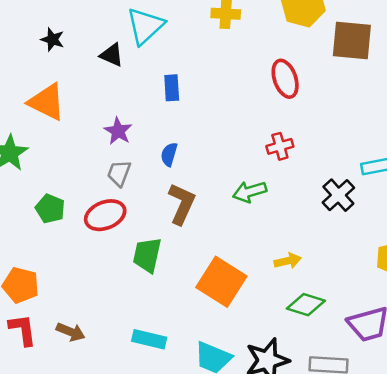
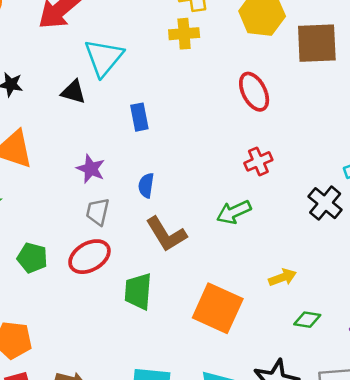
brown L-shape: (182, 204) -> (166, 234), turned 132
green diamond: (306, 305) -> (307, 320), size x0.7

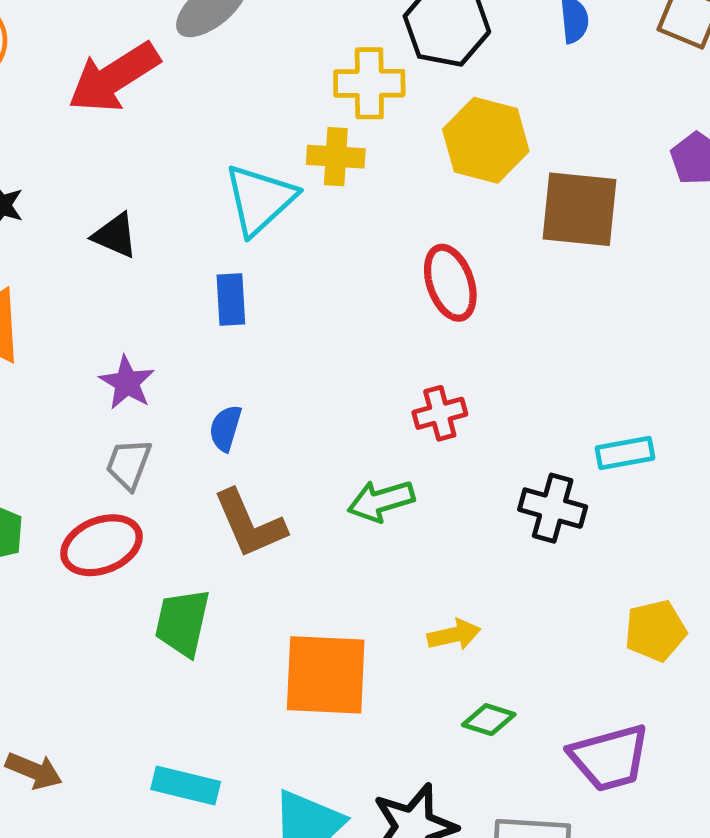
cyan triangle: (104, 58) -> (260, 199), moved
black cross: (325, 203) -> (553, 508), turned -32
orange square: (218, 308) -> (326, 675), turned -30

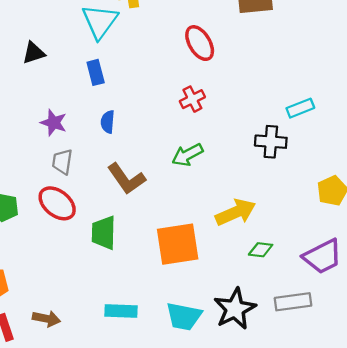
black triangle: (115, 235) -> (34, 53), turned -30
red cross: (440, 413) -> (192, 99), moved
blue semicircle: (225, 428) -> (108, 122), moved
red ellipse: (101, 545) -> (57, 203), turned 72
yellow arrow: (454, 635) -> (236, 212), size x1.6

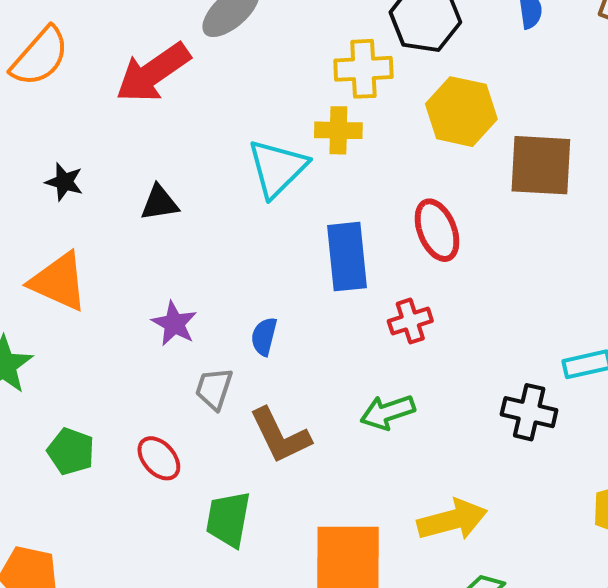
blue rectangle: (96, 72) -> (347, 257), moved, size x1.6
gray trapezoid: (62, 162) -> (214, 389), moved
red ellipse: (57, 203) -> (159, 458), size x0.7

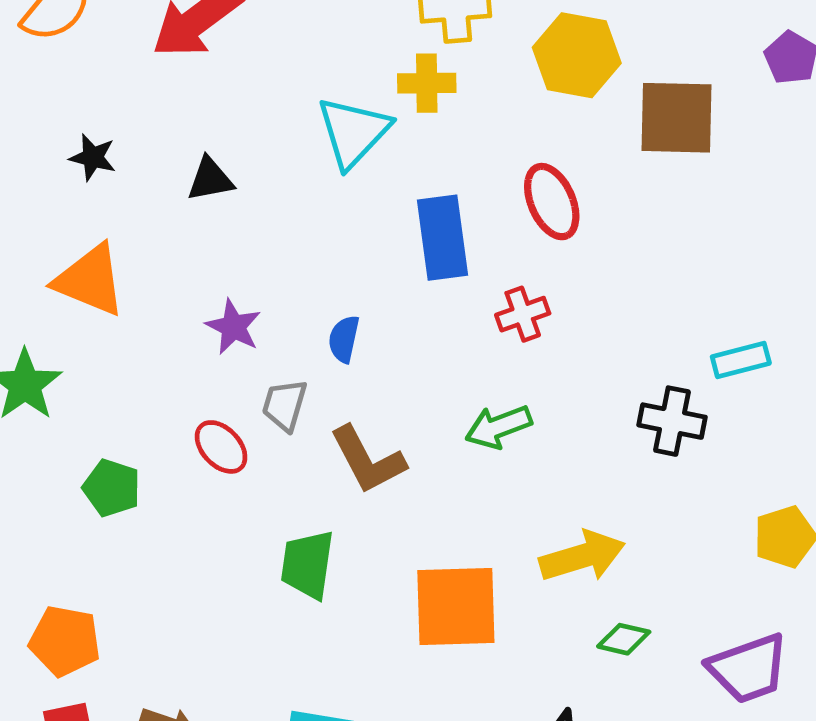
red ellipse: (159, 458) -> (221, 447), moved

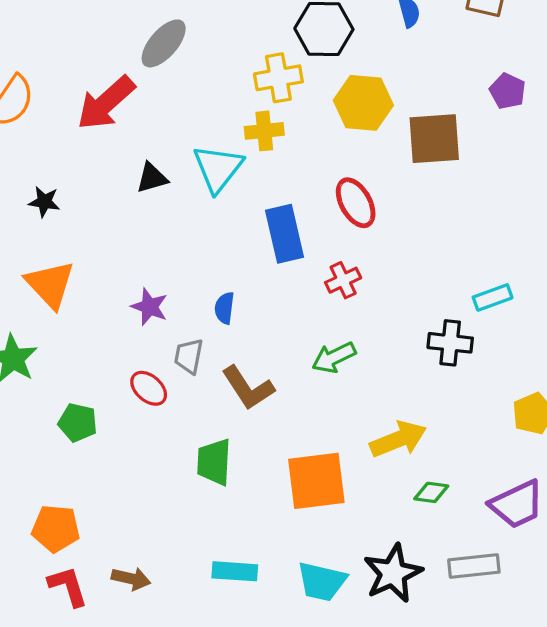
black triangle: (210, 179) -> (152, 178), moved
orange triangle: (90, 280) -> (50, 284), turned 30

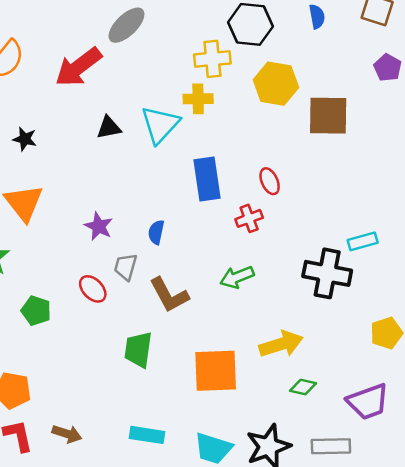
purple pentagon: (508, 91) -> (388, 68), moved
red ellipse: (356, 203) -> (270, 181), moved, size x0.7
black cross: (450, 343) -> (327, 273), size x1.4

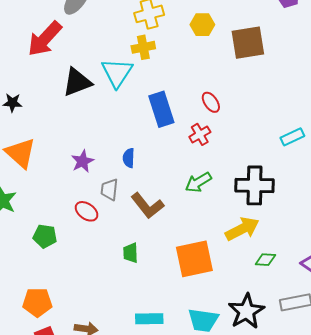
yellow hexagon: (276, 84) -> (202, 25), size x0.7
black triangle: (109, 128) -> (77, 82), size x1.5
purple star: (99, 226) -> (83, 161), turned 30
black cross: (327, 273) -> (255, 185), moved
green trapezoid: (138, 350) -> (131, 253), size x0.7

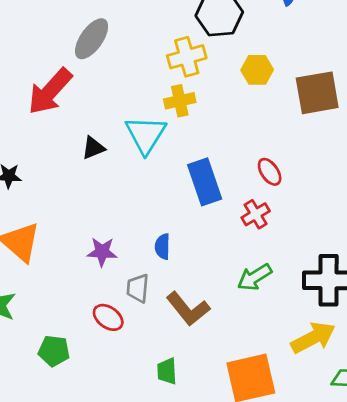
black triangle: (77, 82) -> (93, 148), size x0.6
purple star: (83, 161) -> (102, 252), turned 30

